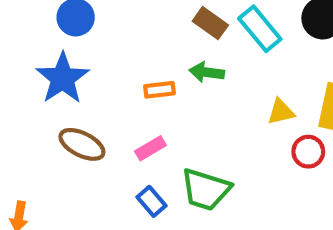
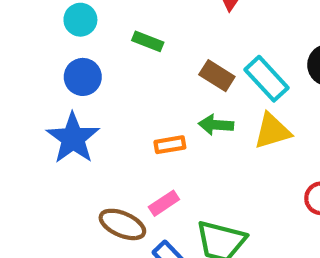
yellow triangle: (281, 112) -> (272, 131), moved, size x1.4
brown ellipse: (82, 144) -> (122, 224), moved

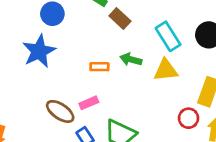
brown rectangle: (217, 76) -> (120, 19), moved

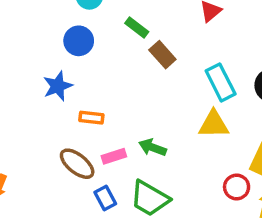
blue star: (39, 51) -> (58, 86), size x0.7
green arrow: (131, 60) -> (153, 147), moved
orange rectangle: (99, 67) -> (91, 118), moved

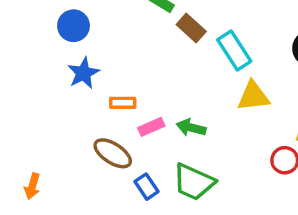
blue circle: (79, 41) -> (73, 26), moved
cyan rectangle: (221, 82) -> (234, 51), moved
pink rectangle: (114, 156) -> (151, 127), moved

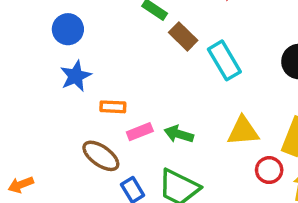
yellow triangle: (253, 96) -> (243, 131), moved
orange arrow: (32, 186) -> (21, 185), turned 50

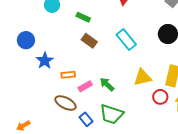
blue circle: (68, 29) -> (26, 40), moved
brown rectangle: (183, 36) -> (89, 41), moved
green arrow: (179, 134) -> (107, 84), turned 35

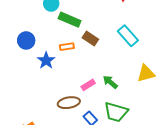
green rectangle: (83, 17) -> (70, 20), moved, size x1.5
orange rectangle: (68, 75) -> (67, 47), moved
brown ellipse: (65, 103) -> (69, 103), turned -35

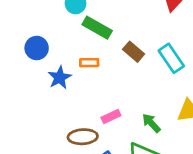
brown rectangle: (90, 38) -> (134, 52), moved
green arrow: (110, 82) -> (151, 123), moved

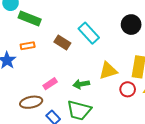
brown rectangle: (134, 52) -> (62, 42), moved
green arrow: (151, 123) -> (81, 84), turned -49

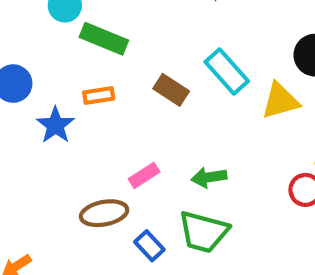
yellow triangle: (108, 71) -> (280, 101), moved

